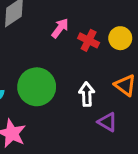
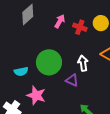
purple triangle: (107, 122) -> (72, 80), moved

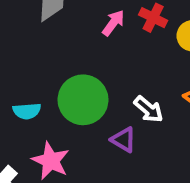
red cross: (80, 27) -> (153, 18), moved
white arrow: (83, 63) -> (149, 109), turned 133

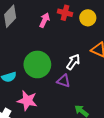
white arrow: (149, 109) -> (73, 62), turned -84

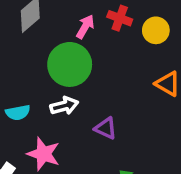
white arrow: (73, 62) -> (64, 106), moved, turned 35
green circle: (37, 64) -> (70, 64), moved

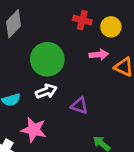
pink arrow: (85, 27) -> (99, 55), moved, turned 60

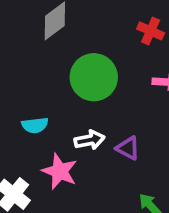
white arrow: (46, 91) -> (90, 140), moved

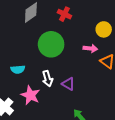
red cross: (151, 31) -> (64, 14), moved
white arrow: (90, 140) -> (47, 79), turned 84

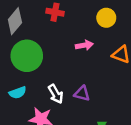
green circle: (51, 44) -> (27, 56), moved
pink arrow: (90, 48) -> (84, 45), moved

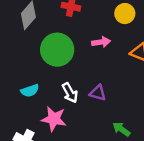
green circle: (27, 56) -> (57, 50), moved

